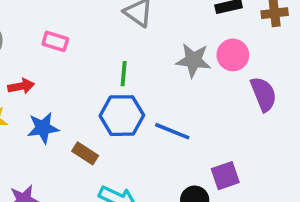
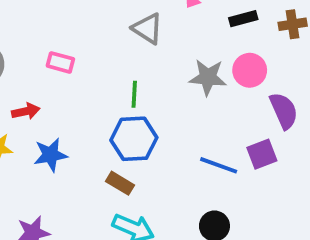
blue line: (172, 131) -> (219, 165), moved
brown rectangle: (85, 153) -> (120, 183), moved
purple square: (225, 176) -> (262, 154), moved

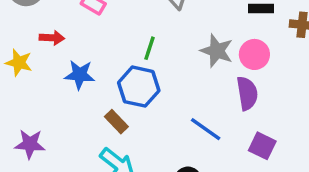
purple semicircle: (284, 111) -> (247, 93), moved
purple square: (262, 154) -> (262, 146), moved, turned 32
blue star: (50, 155) -> (80, 75), moved

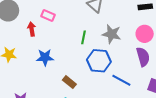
red arrow: (52, 38) -> (32, 29), moved, turned -96
gray star: (217, 51) -> (112, 34), moved
blue hexagon: (139, 87) -> (99, 61), moved

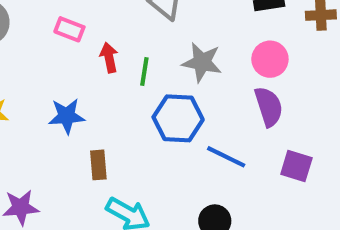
red arrow: (32, 29) -> (109, 58), moved
brown rectangle: (69, 82) -> (98, 165), moved, turned 48

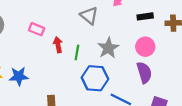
gray star: (202, 62) -> (108, 48), turned 30
blue star: (67, 116) -> (19, 76), moved

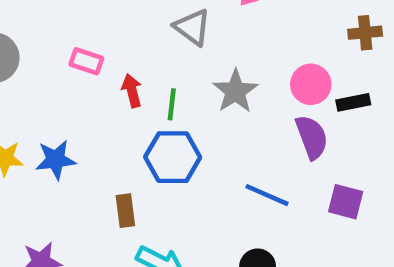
black rectangle: (145, 16) -> (353, 102), moved
blue hexagon: (95, 78) -> (173, 157), moved

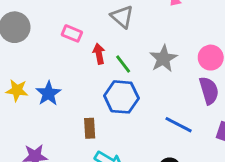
gray triangle: (192, 27) -> (122, 17), moved
green line: (172, 104) -> (123, 64), turned -48
blue star: (56, 160) -> (48, 93), turned -30

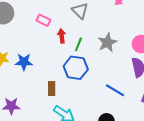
green line: (123, 64) -> (78, 44), turned 56
blue star: (48, 93) -> (24, 62), turned 30

